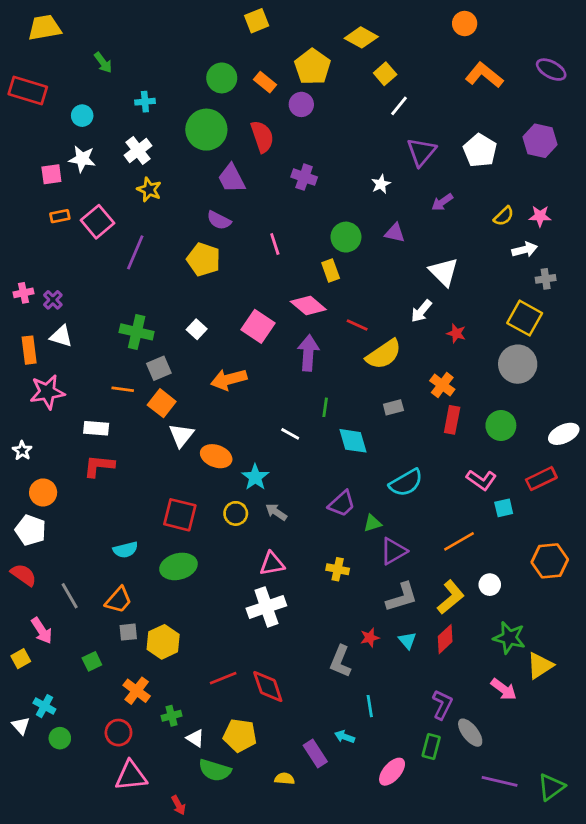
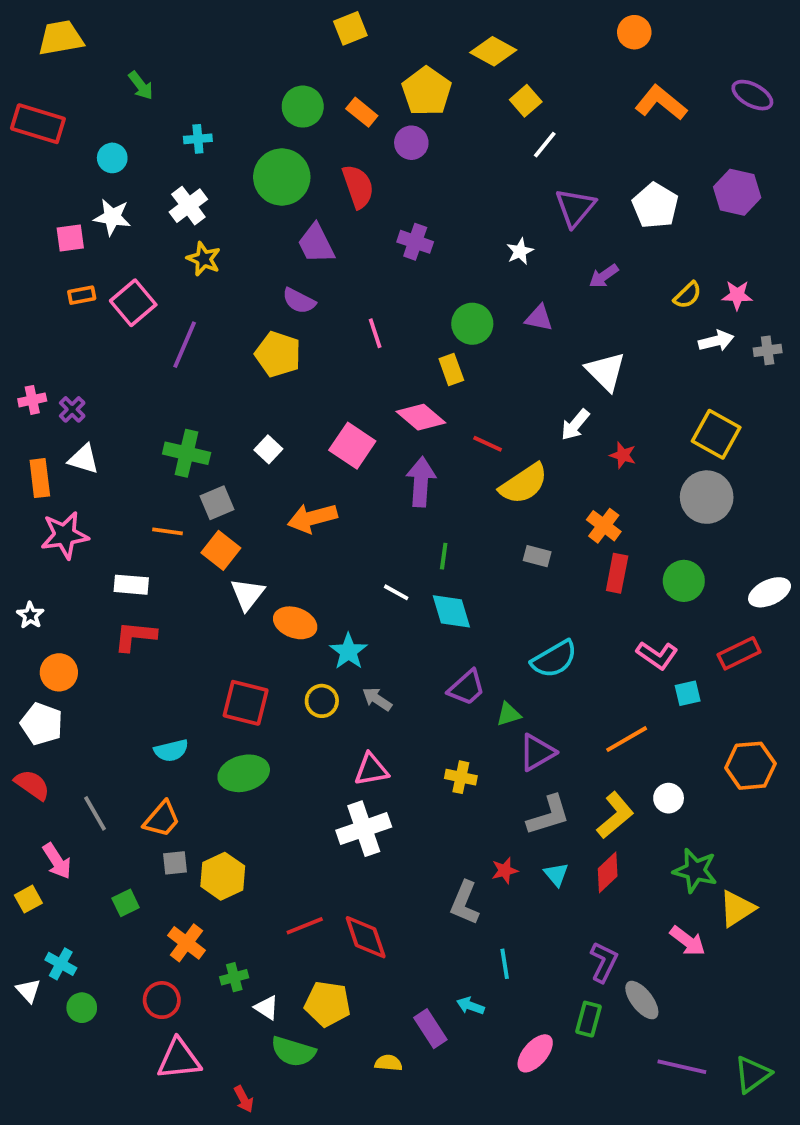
gray cross: (546, 279) -> (768, 350), moved
gray rectangle: (393, 407) -> (537, 556), turned 30
cyan diamond: (353, 441) -> (451, 611), moved

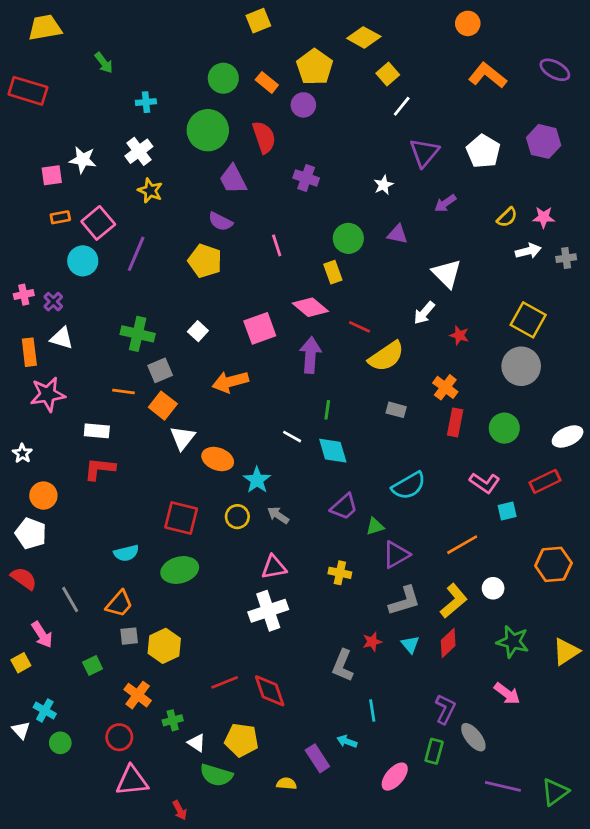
cyan circle: (112, 158) -> (83, 261), moved, size x1.4
pink square: (352, 446) -> (260, 328), turned 36
yellow triangle: (737, 909) -> (566, 651), moved

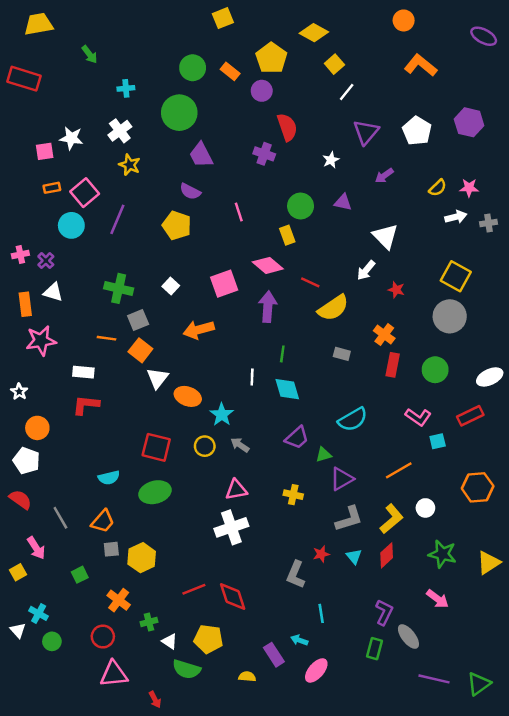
purple ellipse: (555, 70) -> (484, 36), moved
red semicircle: (264, 137) -> (287, 127), moved
white line: (292, 437) -> (252, 377), turned 63
pink ellipse: (395, 777) -> (316, 670), moved

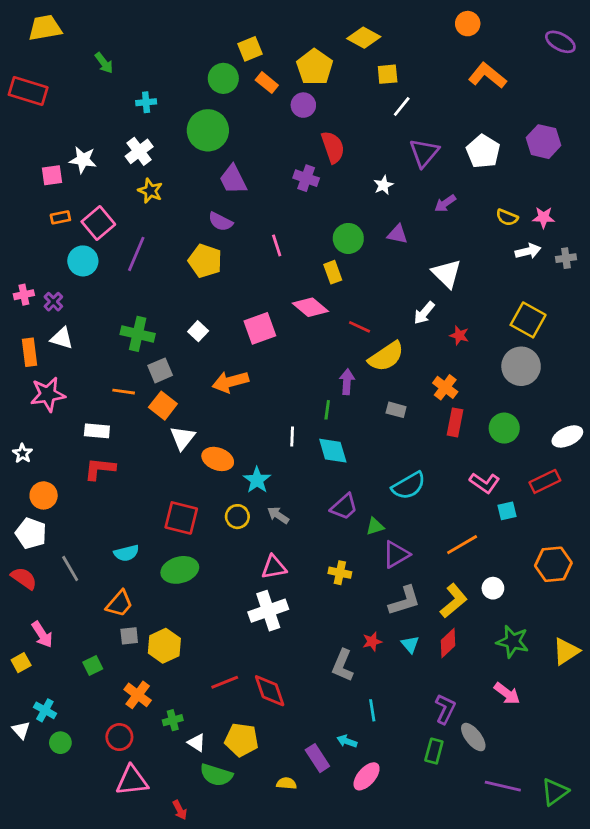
yellow square: (223, 18) -> (250, 49), moved
yellow square: (334, 64) -> (388, 74), turned 36
yellow semicircle: (438, 188) -> (507, 217), turned 66
purple arrow: (268, 307) -> (347, 382), moved, size x0.7
gray line: (60, 518) -> (70, 569), moved

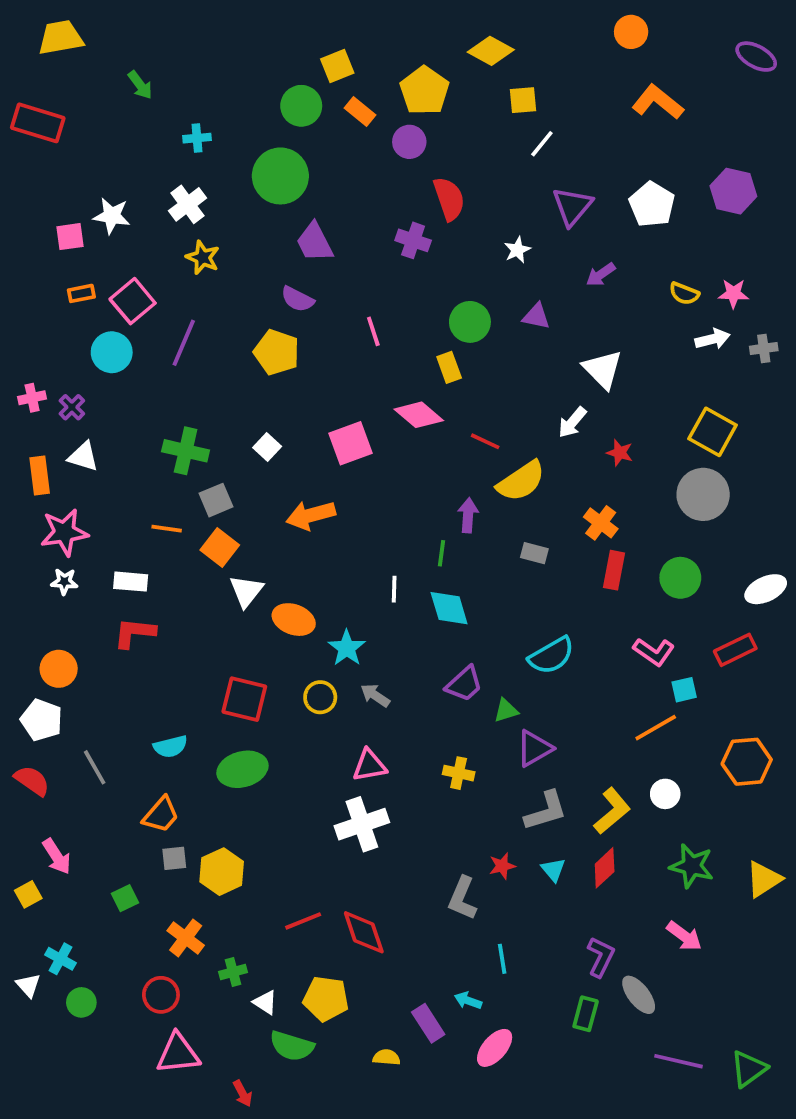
white star: (22, 453) -> (64, 582), moved, turned -30
orange line: (462, 545) -> (656, 728), moved

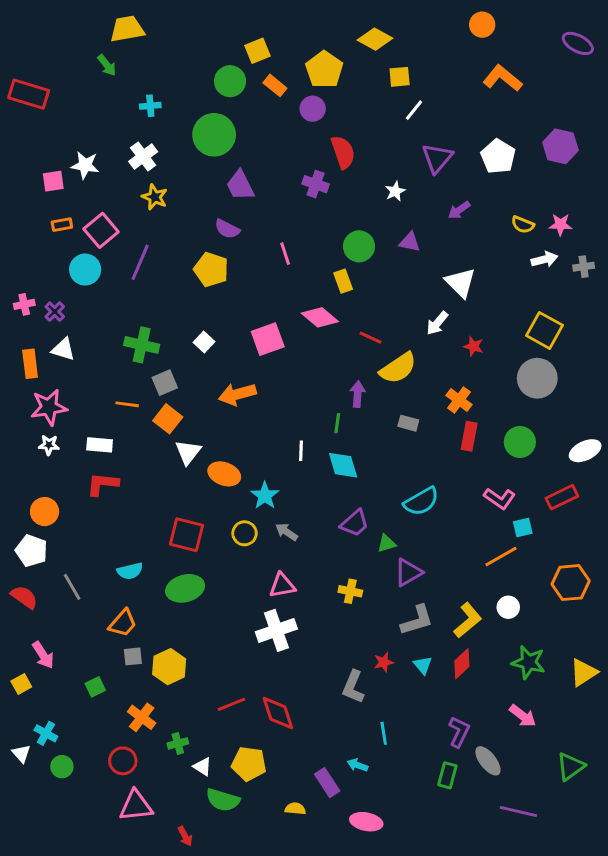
yellow trapezoid: (61, 38) -> (127, 29), moved
pink ellipse: (495, 1048) -> (366, 822), moved, turned 60
green triangle: (749, 1069) -> (571, 767), moved

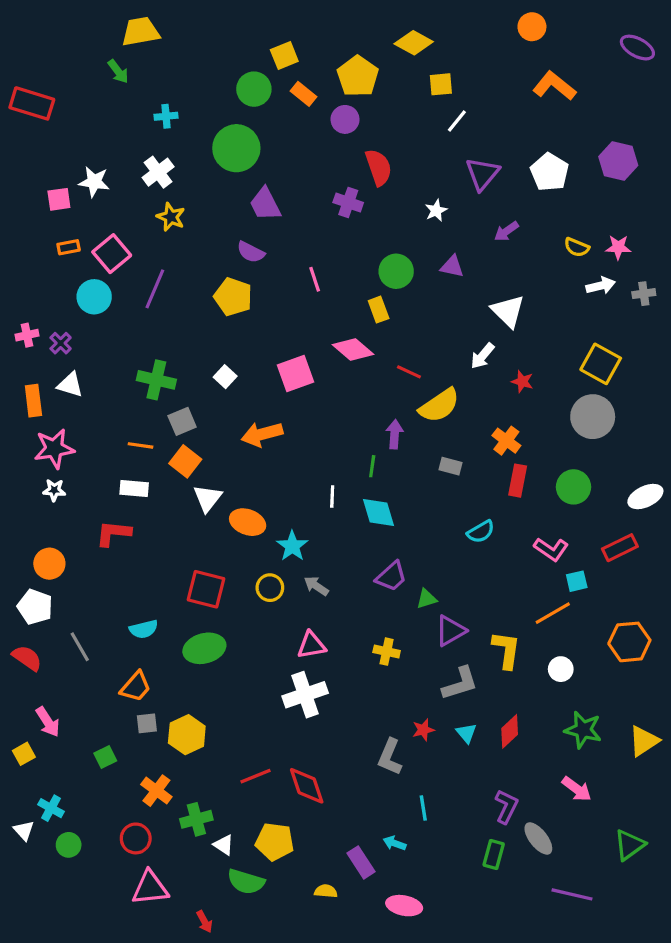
white rectangle: (100, 445) -> (134, 489), moved
cyan semicircle: (421, 501) -> (481, 532), moved, size x0.7
yellow L-shape: (468, 620) -> (506, 650), moved, turned -42
green cross: (178, 743) -> (196, 819), size x1.4

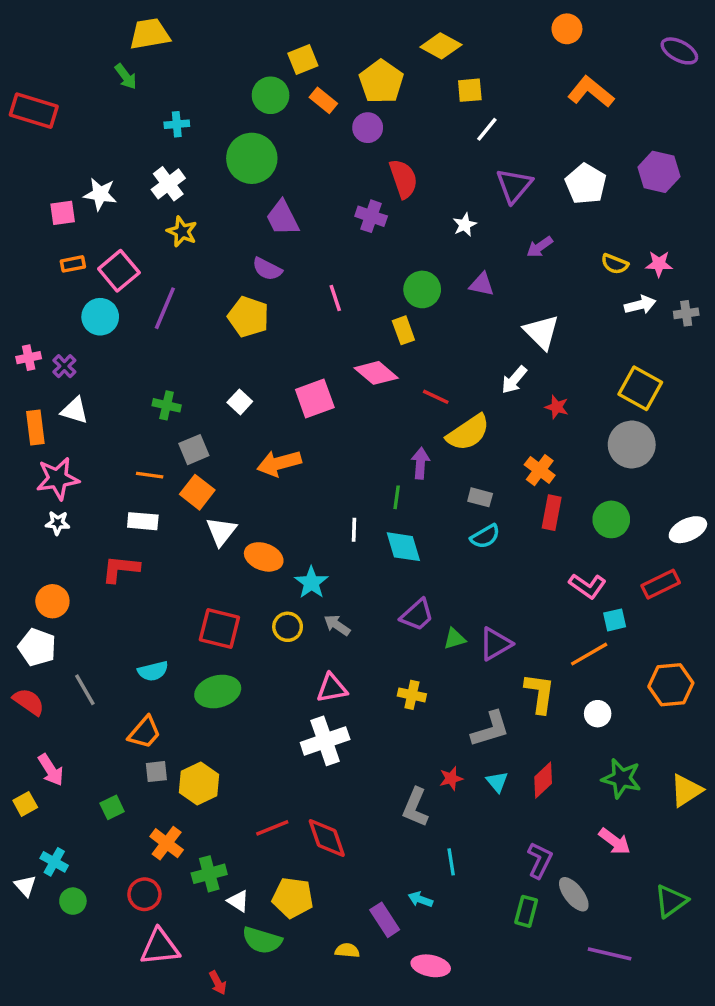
green cross: (156, 380) -> (167, 405), size x0.7
cyan semicircle: (481, 532) -> (485, 536), moved
purple triangle: (450, 631) -> (495, 644), moved

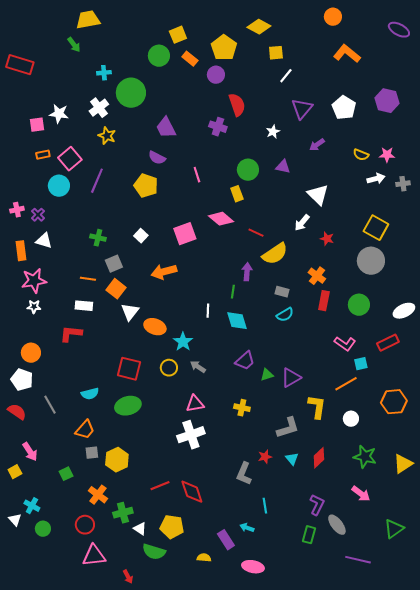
green circle: (252, 158) -> (131, 93), moved

